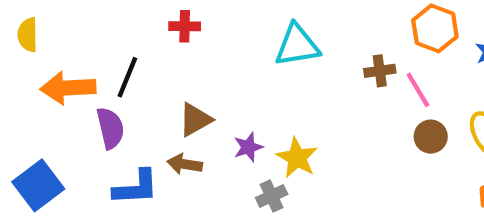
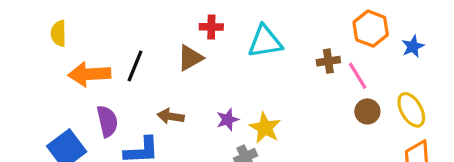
red cross: (185, 26) -> (211, 27), moved
brown triangle: (195, 120) -> (190, 58), moved
purple semicircle: (110, 128) -> (107, 121), moved
brown arrow: (185, 164) -> (171, 116), moved

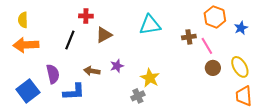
red cross: (211, 27) -> (86, 16), moved
orange arrow: (89, 74) -> (26, 45), moved
purple star: (228, 120) -> (117, 66), moved

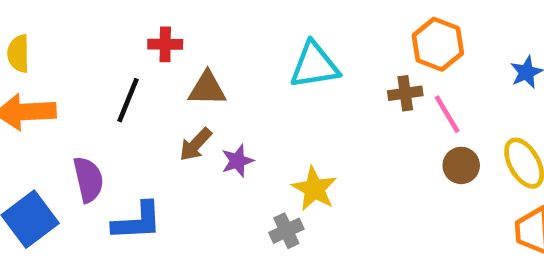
orange hexagon: (215, 17) -> (438, 44), moved
brown triangle: (104, 35) -> (207, 89), turned 30
brown arrow: (92, 71) -> (196, 144), moved, turned -56

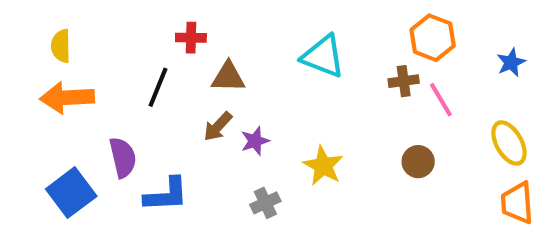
cyan triangle: (314, 65) -> (323, 56), turned 30
brown circle: (461, 165) -> (418, 162), moved
gray cross: (286, 231) -> (265, 203), moved

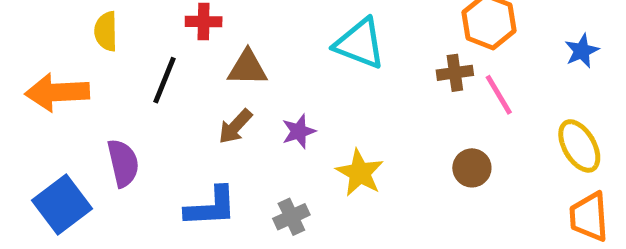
yellow semicircle: (61, 46) -> (106, 31), moved
purple star: (255, 141) -> (299, 131), moved
blue L-shape: (166, 195) -> (211, 207), moved

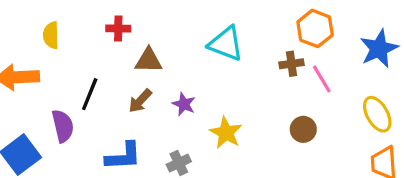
blue star: (582, 51) -> (379, 49), size x1.6
black line: (165, 80) -> (90, 94), moved
purple star: (299, 131) -> (184, 104), turned -30

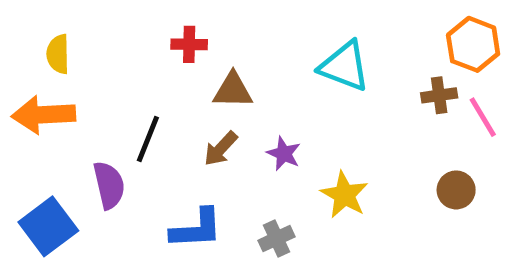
yellow semicircle: (51, 35) -> (58, 54), moved

